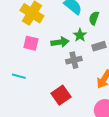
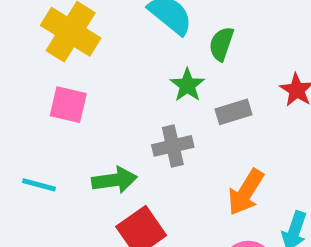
green arrow: (60, 42) -> (114, 180), moved

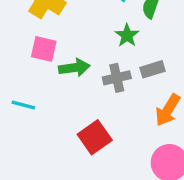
gray rectangle: (234, 112) -> (152, 69), moved
green arrow: (114, 180) -> (74, 68), moved

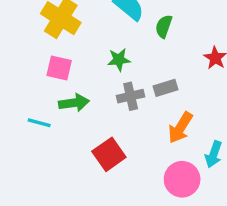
green star: (127, 35) -> (119, 60), moved, turned 30
green arrow: (74, 68) -> (74, 103), moved

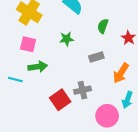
green semicircle: (164, 26) -> (103, 26), moved
gray cross: (131, 96) -> (83, 90), moved
orange arrow: (180, 128) -> (121, 73), moved

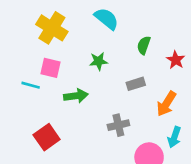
green arrow: (38, 67) -> (76, 96), moved
cyan line: (15, 79) -> (31, 85), moved
red square: (60, 100) -> (47, 137), moved

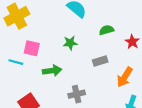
yellow cross: (52, 28) -> (17, 16), moved, turned 30
green semicircle: (144, 45) -> (107, 30), turned 56
gray cross: (118, 125) -> (77, 94), moved

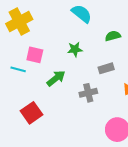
green arrow: (52, 71) -> (56, 78), turned -30
gray cross: (77, 94) -> (88, 93), moved

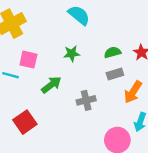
green semicircle: (113, 36) -> (113, 52), moved
gray rectangle: (106, 68) -> (115, 74), moved

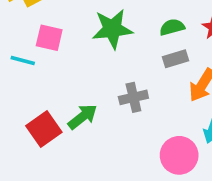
green star: (72, 54) -> (112, 29), size x1.6
green arrow: (51, 85) -> (83, 117), moved

